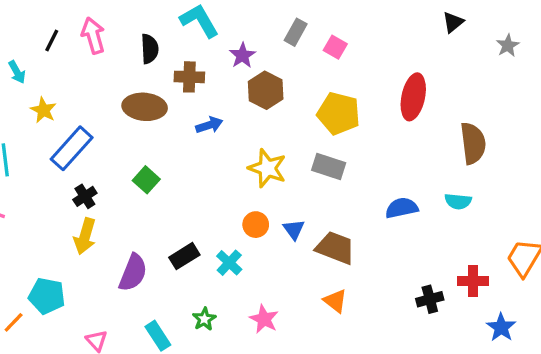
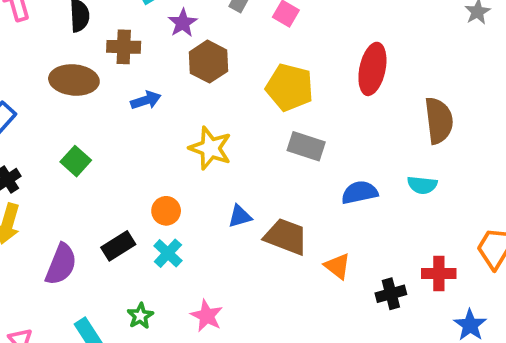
gray rectangle: (329, 167) -> (306, 146), moved
orange circle: (256, 225) -> (166, 211), moved
blue triangle: (294, 230) -> (240, 216), turned 50
orange triangle: (335, 301) -> (337, 266), moved

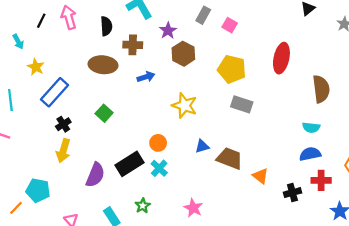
blue semicircle: (360, 192) -> (310, 154), moved
black rectangle: (118, 246) -> (129, 164), size x1.4
pink star: (207, 316) -> (193, 208), moved

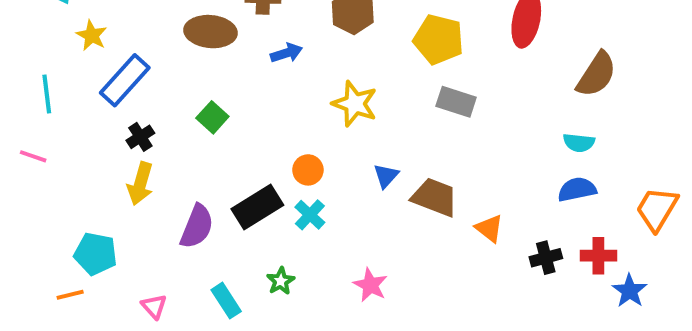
brown semicircle: (321, 89) -> (596, 74), turned 40
blue triangle: (202, 146) -> (386, 176), turned -32
red cross: (321, 180) -> (598, 256), moved
orange line: (16, 208) -> (70, 295), moved, turned 32

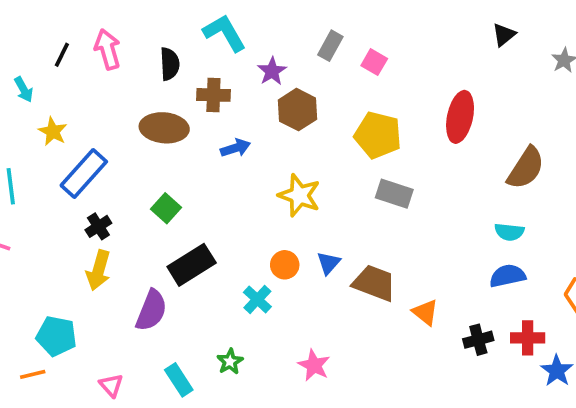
orange circle: (308, 170) -> (285, 265), moved
black rectangle: (257, 207) -> (192, 265), moved

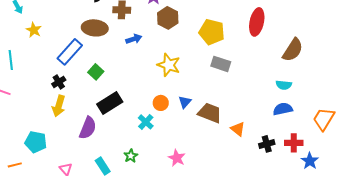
blue rectangle: (84, 173) -> (70, 52), moved
orange line: (33, 374) -> (15, 165), moved

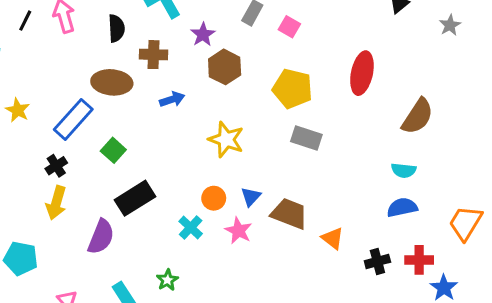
yellow star: (34, 30) -> (18, 110), moved
pink star: (177, 158) -> (238, 231), moved

